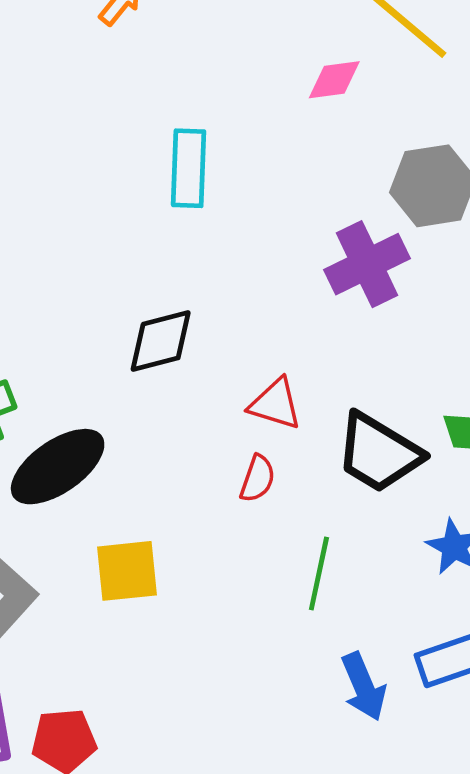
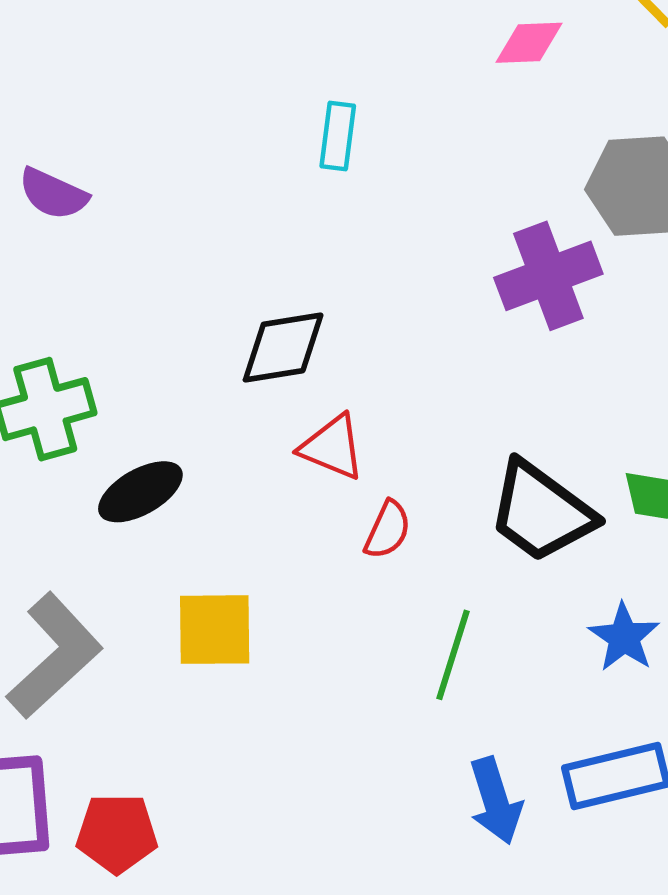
cyan rectangle: (189, 168) -> (338, 136), size x0.7
red triangle: (275, 404) -> (332, 447), moved
black ellipse: (58, 467) -> (140, 492), size x0.7

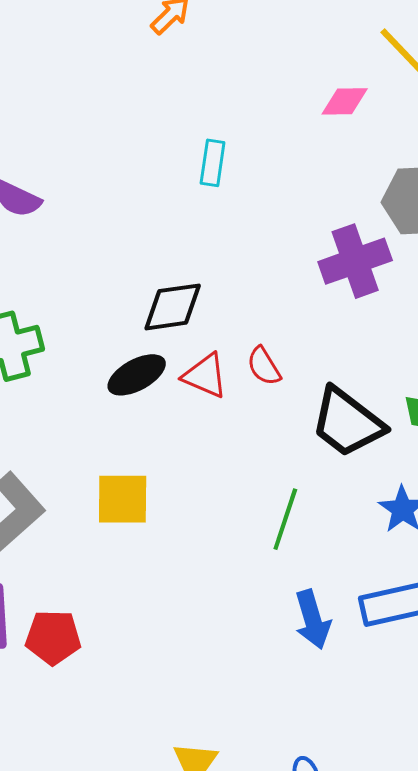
black ellipse: (140, 492) -> (137, 375), moved
red semicircle: (388, 530) -> (264, 366), moved, turned 123

